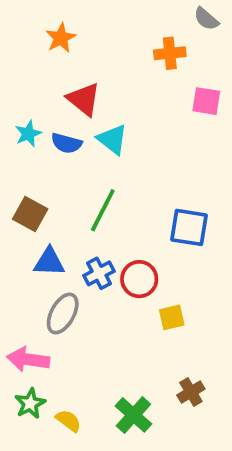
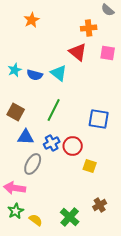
red triangle: (84, 99) -> (78, 52), moved
yellow square: (172, 317) -> (90, 166), turned 32

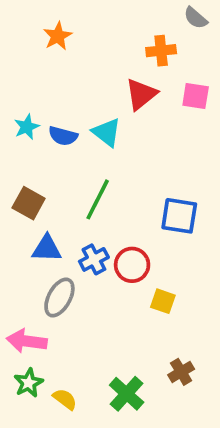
red triangle: (78, 52) -> (141, 94), turned 42

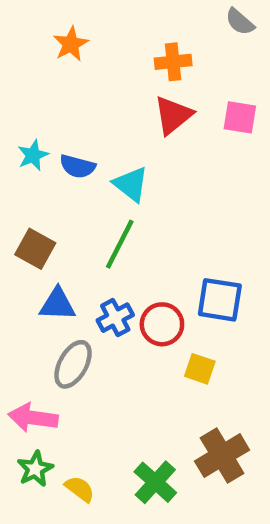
orange cross: (161, 51) -> (173, 62), moved
cyan triangle: (107, 132) -> (131, 184), moved
blue square: (179, 216) -> (220, 300), moved
brown cross: (181, 372) -> (222, 456), size x1.6

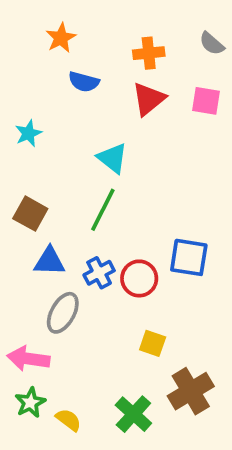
gray semicircle: (240, 22) -> (212, 44), moved
blue semicircle: (77, 166) -> (84, 82), moved
yellow square: (200, 369) -> (153, 343), moved

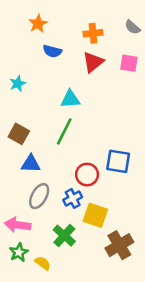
cyan triangle: (112, 158) -> (70, 99), turned -42
blue cross: (99, 273) -> (73, 198), moved
yellow square: (153, 343) -> (95, 215), size x1.5
green cross: (133, 414) -> (64, 236), moved

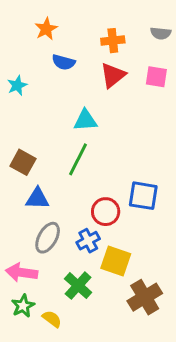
gray semicircle: (133, 27) -> (161, 33), turned -35
cyan star: (18, 84) -> (17, 85), moved

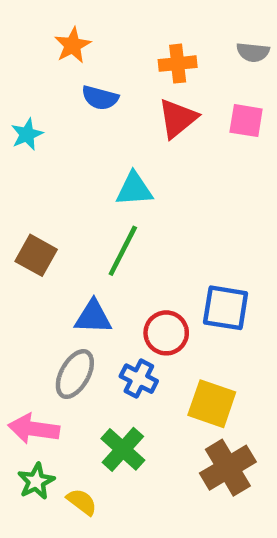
blue triangle: (37, 199) -> (93, 317), moved
blue cross: (88, 241) -> (139, 379), turned -35
yellow square: (116, 261) -> (212, 404), moved

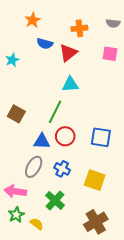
red triangle: (178, 118) -> (68, 53), moved
cyan triangle: (134, 189) -> (70, 84), moved
red circle: (166, 333) -> (65, 136), moved
brown cross: (228, 468) -> (96, 222), moved

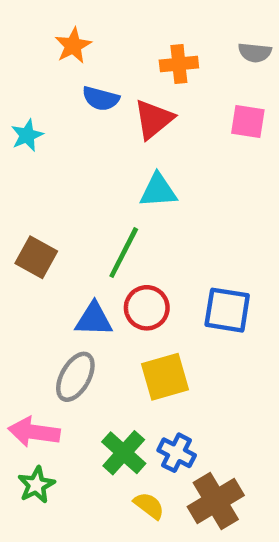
blue cross: (62, 169) -> (177, 453), moved
yellow square: (95, 180) -> (165, 377), moved, turned -35
yellow semicircle: (37, 224) -> (149, 506), moved

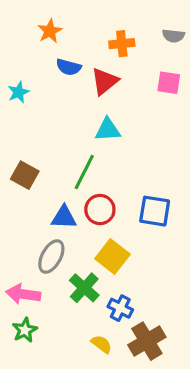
yellow square: (165, 377) -> (112, 256), turned -36
green cross: (124, 453) -> (84, 288), moved

